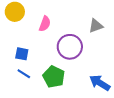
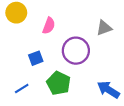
blue square: (22, 54) -> (36, 58), moved, turned -32
blue line: (24, 74) -> (22, 89), moved, turned -64

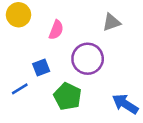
gray triangle: (104, 28) -> (111, 22), moved
blue line: (22, 89) -> (20, 89), moved

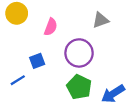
green pentagon: (67, 96) -> (79, 87), moved
blue arrow: (125, 104) -> (113, 94), turned -65

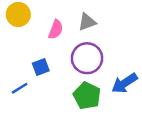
gray triangle: (101, 20) -> (87, 22), moved
blue arrow: (113, 94) -> (124, 83), moved

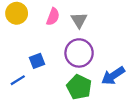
gray triangle: (87, 22) -> (79, 20), turned -42
pink semicircle: (56, 29) -> (53, 17), moved

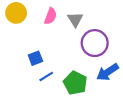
purple circle: (79, 53) -> (95, 43), moved
blue line: (18, 80) -> (46, 76), moved

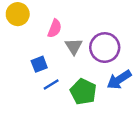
pink semicircle: (51, 16) -> (55, 28), moved
gray triangle: (75, 19) -> (74, 46), moved

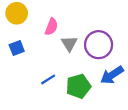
blue square: (39, 64) -> (17, 48), moved
green pentagon: (83, 92) -> (78, 86), turned 30

